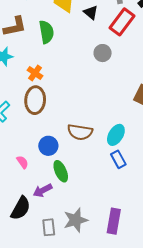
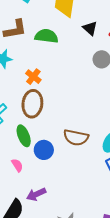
black triangle: (91, 13) -> (90, 28), moved
green semicircle: (46, 32) -> (46, 36), turned -75
green ellipse: (61, 171) -> (24, 136), moved

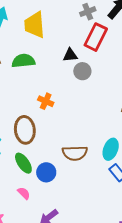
black triangle: (90, 28) -> (70, 55), moved, turned -35
orange cross: (33, 77) -> (46, 101), moved

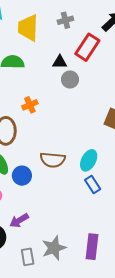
gray cross: (88, 12) -> (65, 20), moved
orange cross: (46, 101) -> (30, 105), turned 35

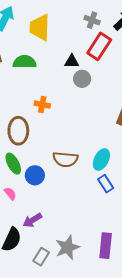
gray cross: (65, 20) -> (92, 20), moved, turned 35
orange cross: (30, 105) -> (42, 105), turned 35
gray rectangle: (28, 257) -> (41, 257), turned 42

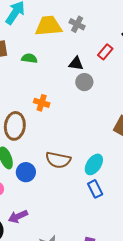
gray cross: (92, 20) -> (77, 24), moved
yellow trapezoid: (40, 27) -> (49, 26), turned 76
red rectangle: (99, 46) -> (105, 52), size x0.6
green semicircle: (25, 62) -> (29, 58), size x0.7

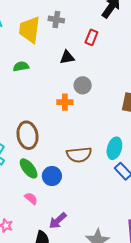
yellow trapezoid: (49, 26) -> (30, 30), turned -60
gray circle: (84, 82) -> (83, 85), moved
orange cross: (42, 103) -> (65, 102), moved

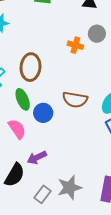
pink semicircle: (31, 198) -> (17, 129), size x1.5

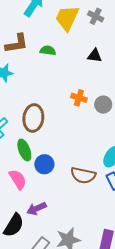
gray circle: (97, 34) -> (103, 105), moved
brown semicircle: (75, 100) -> (83, 175), moved

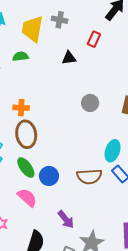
green semicircle: (48, 50) -> (20, 56), moved
orange cross: (79, 98) -> (21, 108), moved
purple arrow: (37, 209) -> (66, 219), moved, turned -90

